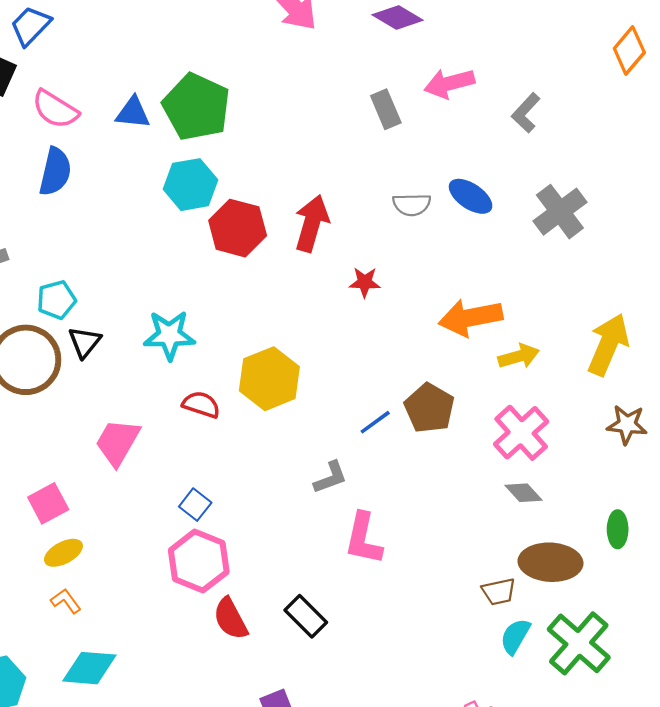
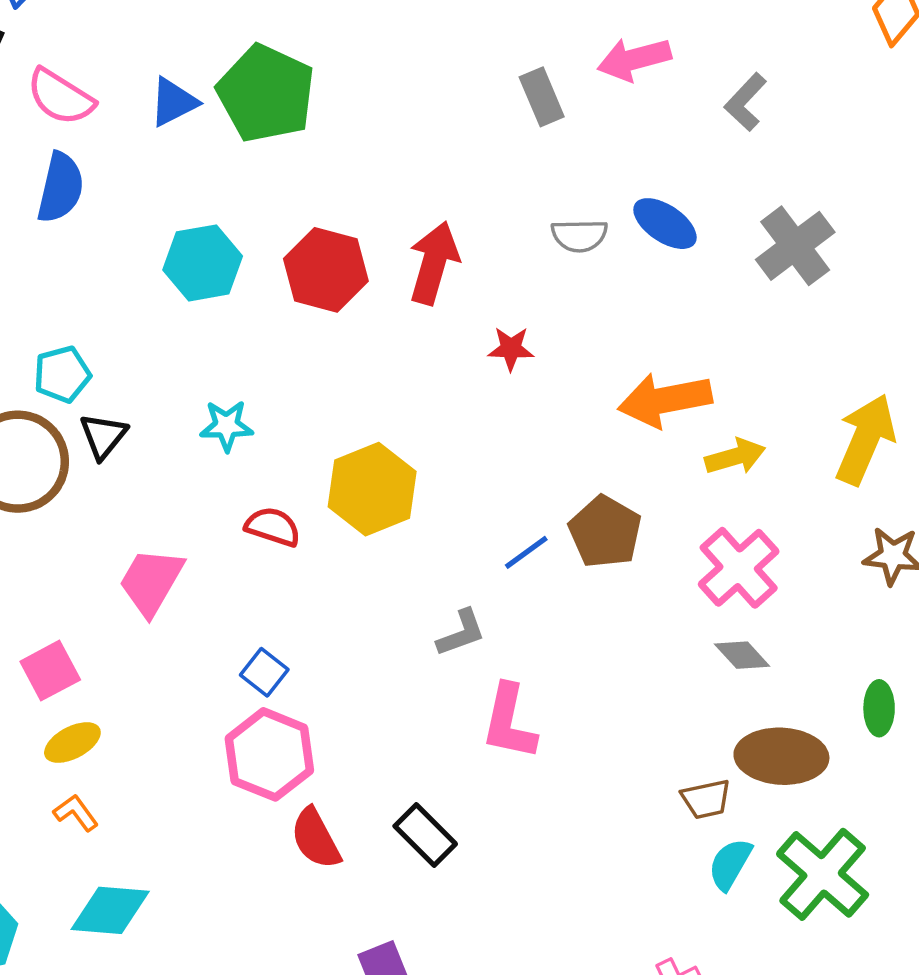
blue triangle: (133, 113) -> (173, 102), turned -33
cyan hexagon: (191, 185) -> (203, 263), moved
cyan star: (169, 335) -> (227, 426), size x0.7

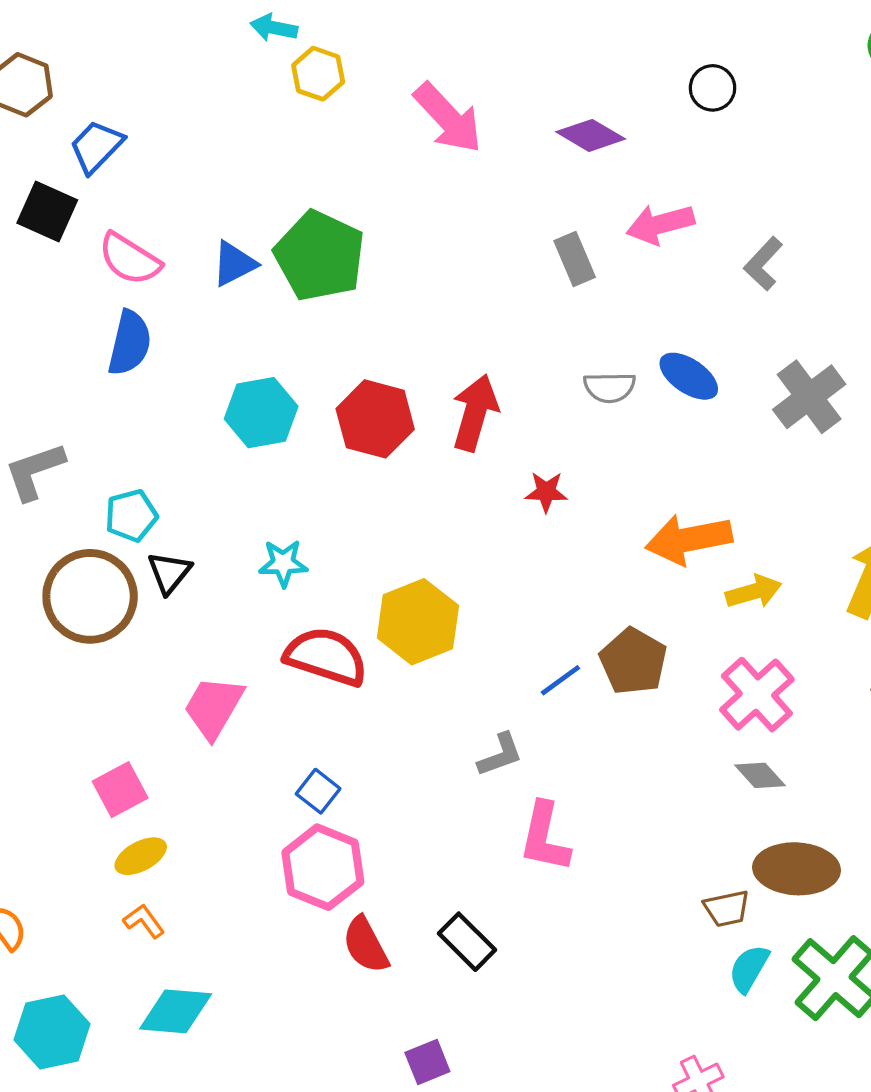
red semicircle: (273, 527) -> (326, 657), size x1.6

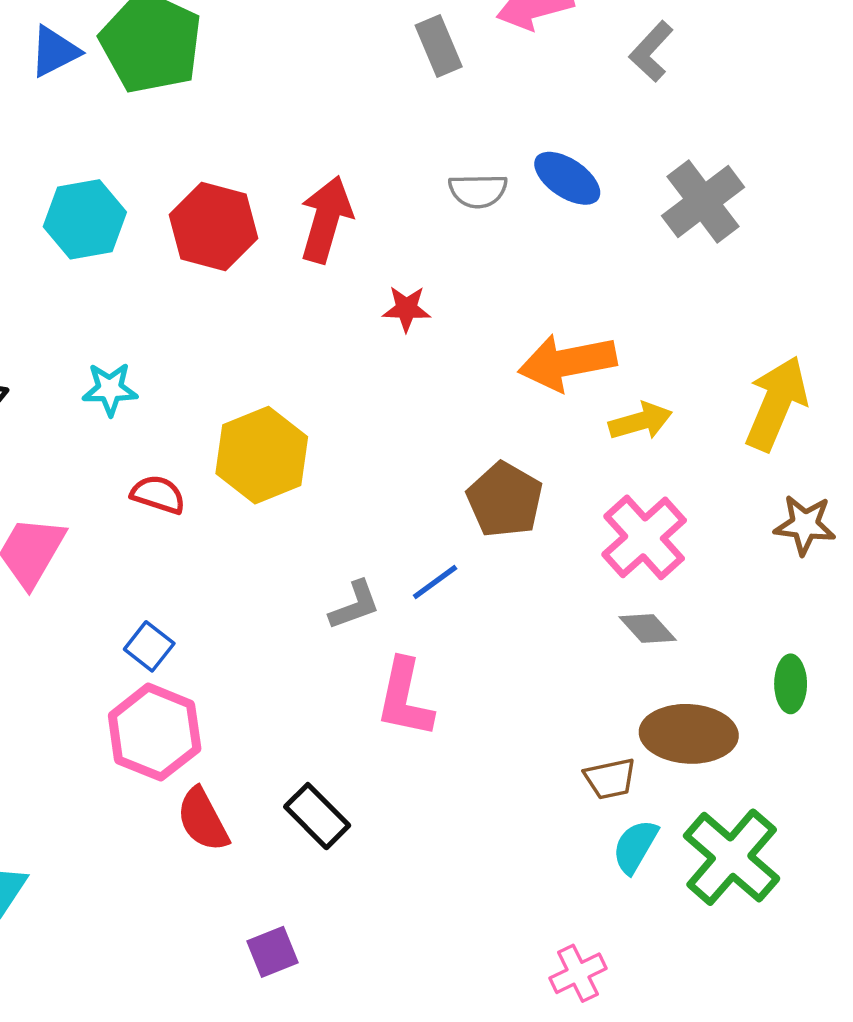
red semicircle: (326, 657) -> (158, 494), size x0.6
blue line: (560, 680) -> (435, 582), moved

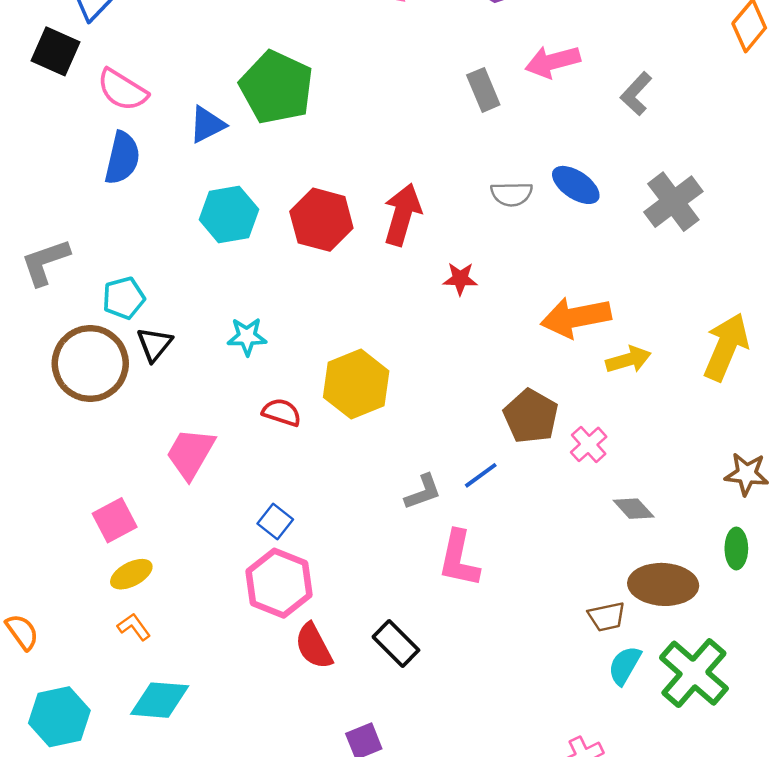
blue triangle: (55, 51) -> (207, 125), moved
brown star: (805, 525) -> (747, 474), moved
pink cross: (644, 537) -> (589, 444), moved, size x0.6

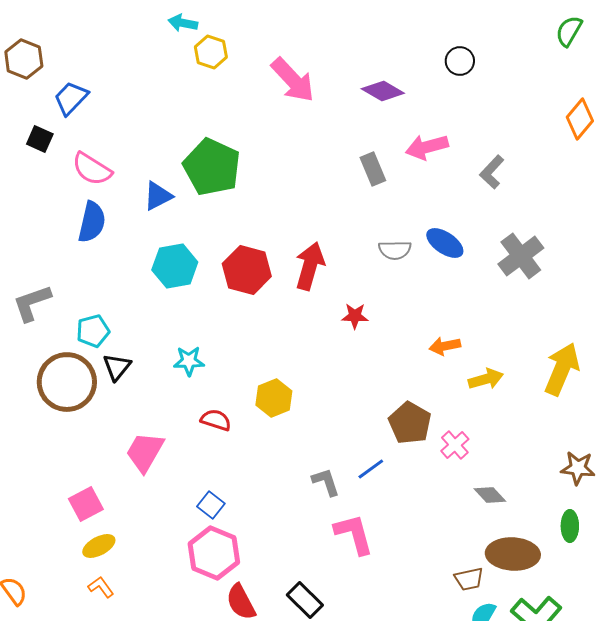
black square: (56, 51) -> (40, 139), size x0.7
orange arrow: (576, 317) -> (445, 346), size x0.6
yellow hexagon: (356, 384) -> (274, 398), size x0.7
gray L-shape: (423, 492) -> (326, 482), turned -88
pink L-shape: (459, 559) -> (354, 534), turned 153

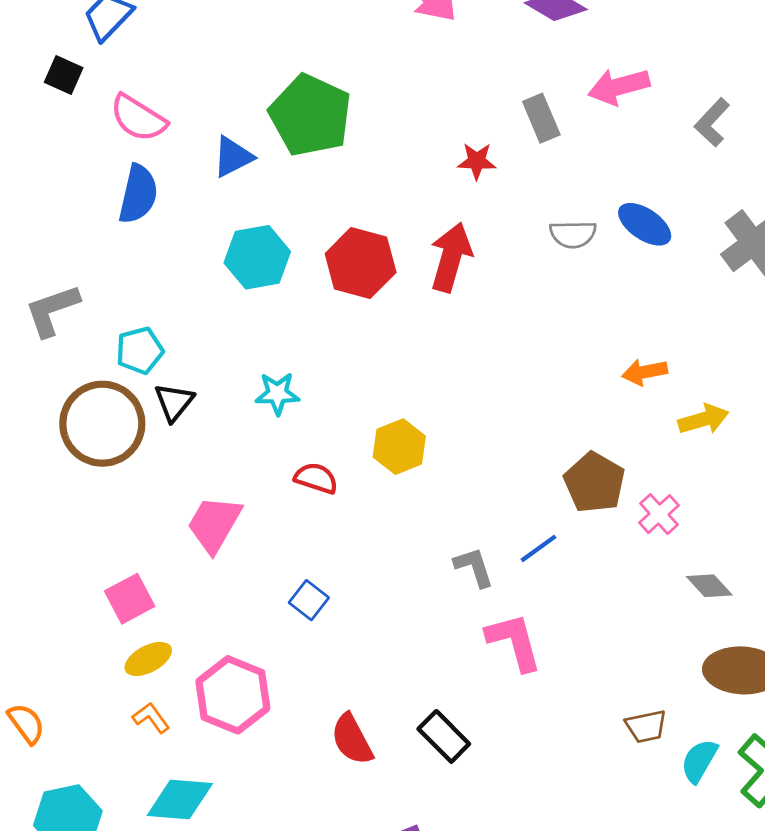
red star: (355, 316) -> (477, 161), moved
pink hexagon: (214, 553) -> (233, 695), moved
brown trapezoid: (469, 579) -> (646, 726), moved

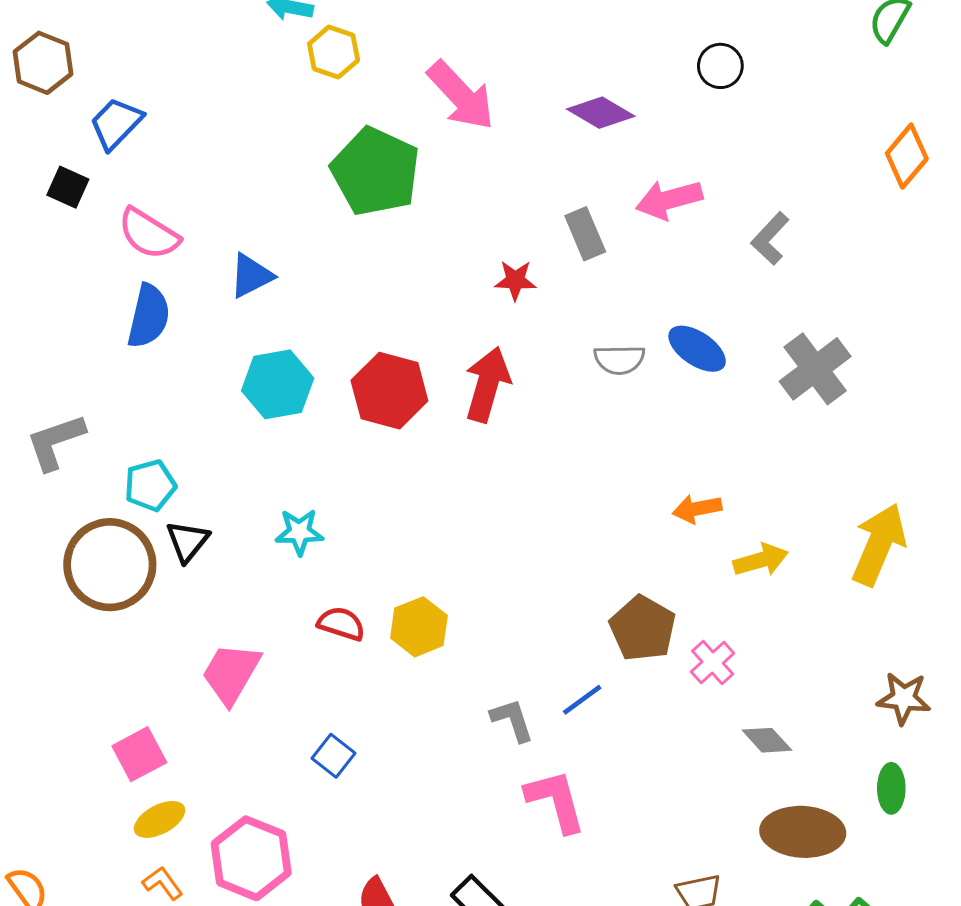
green pentagon: (310, 115) -> (375, 172), moved
yellow hexagon: (399, 447) -> (419, 627), moved

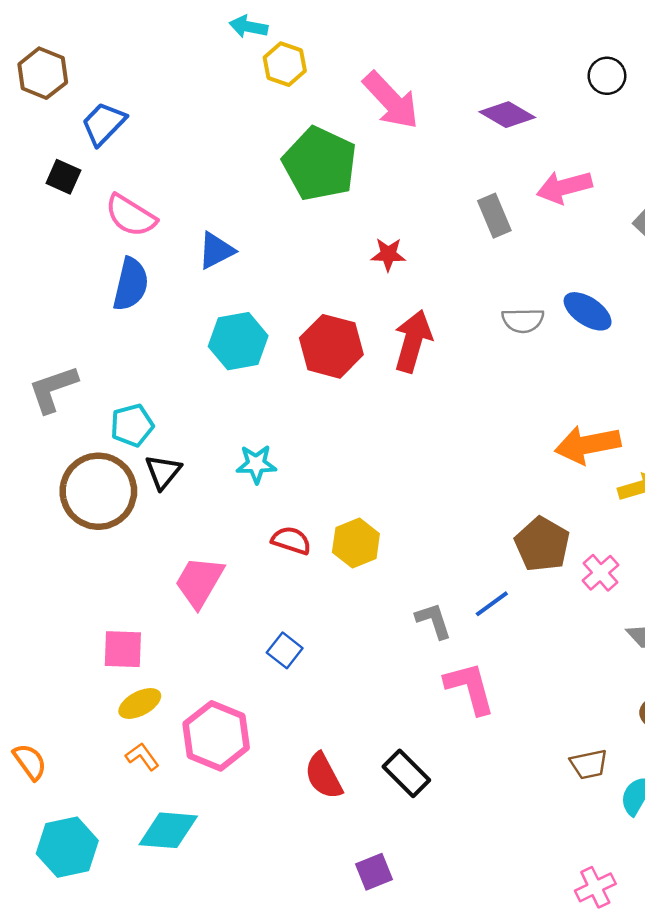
red star: (515, 280) -> (388, 254), moved
orange arrow: (697, 509) -> (588, 445), size x1.6
pink square: (139, 754) -> (123, 649), turned 30

